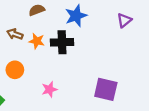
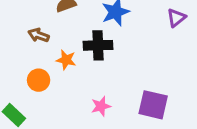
orange star: (37, 41) -> (66, 60), moved
pink star: (49, 89) -> (101, 106), moved

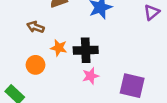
black cross: (98, 45) -> (86, 50), moved
pink star: (101, 106) -> (91, 76), moved

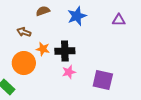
purple triangle: (152, 12) -> (119, 20), turned 40
orange circle: (35, 65) -> (24, 63), size x1.5

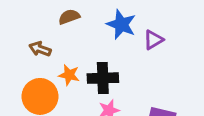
blue star: (77, 16) -> (121, 24), turned -30
purple triangle: (119, 20) -> (153, 40), moved, turned -32

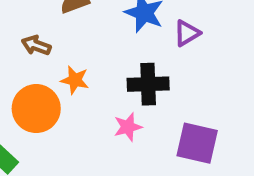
black cross: (103, 78) -> (148, 84), moved

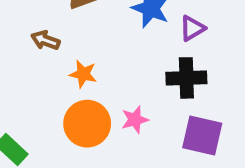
black cross: (148, 84) -> (186, 78), moved
orange circle: (36, 109) -> (87, 124), moved

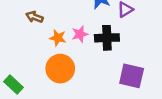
black cross: (186, 78) -> (107, 38), moved
pink star: (135, 120) -> (80, 34), moved

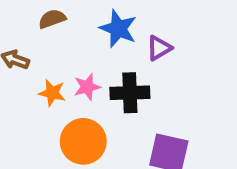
orange circle: (60, 69) -> (83, 141), moved

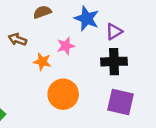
pink star: (87, 87) -> (66, 46), moved
black cross: (130, 93) -> (114, 62), moved

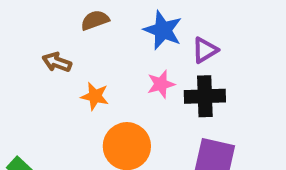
pink star: (66, 46) -> (161, 84), moved

